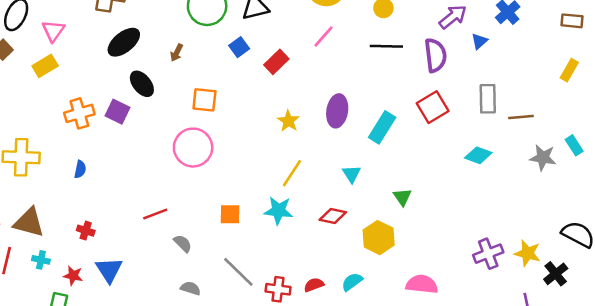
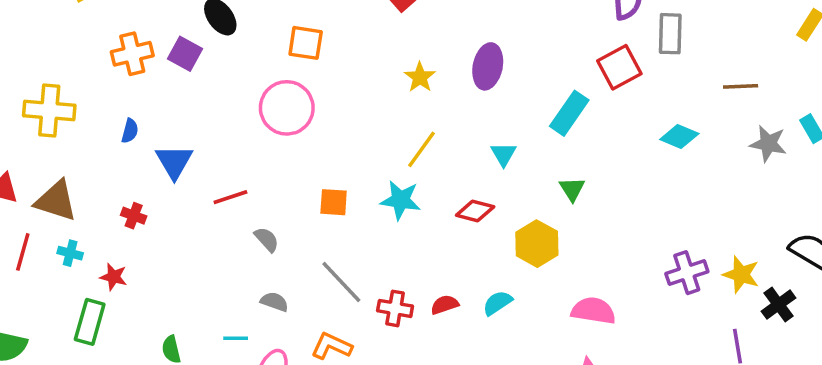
gray rectangle: (488, 99) -> (670, 34), moved
cyan rectangle: (382, 127) -> (569, 113), moved
blue triangle: (109, 270) -> (174, 162), moved

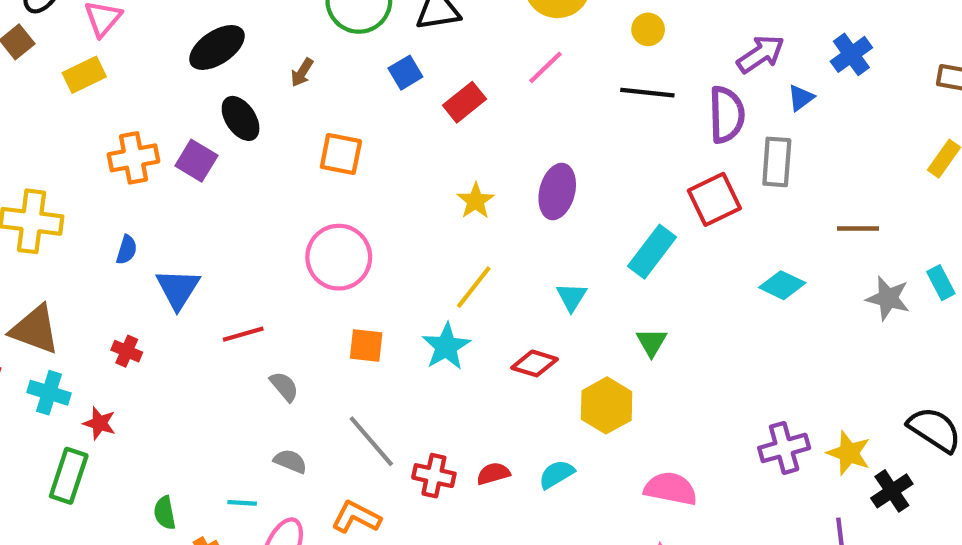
pink circle: (287, 108) -> (339, 257), moved
cyan star: (401, 200) -> (446, 346), turned 30
cyan cross: (70, 253) -> (49, 393), size x1.4

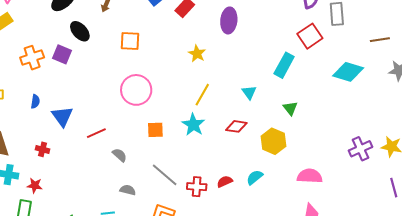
purple ellipse: (557, 192) -> (229, 20), moved
cyan diamond: (782, 285) -> (348, 72), size x1.4

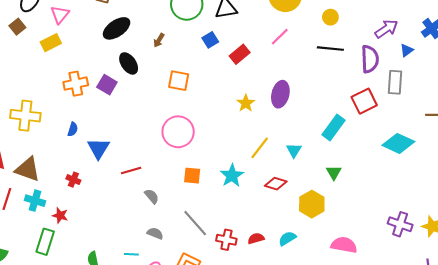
purple ellipse: (229, 20) -> (280, 94), moved
yellow line: (202, 95) -> (260, 148), moved
purple cross: (360, 149) -> (400, 224), turned 35

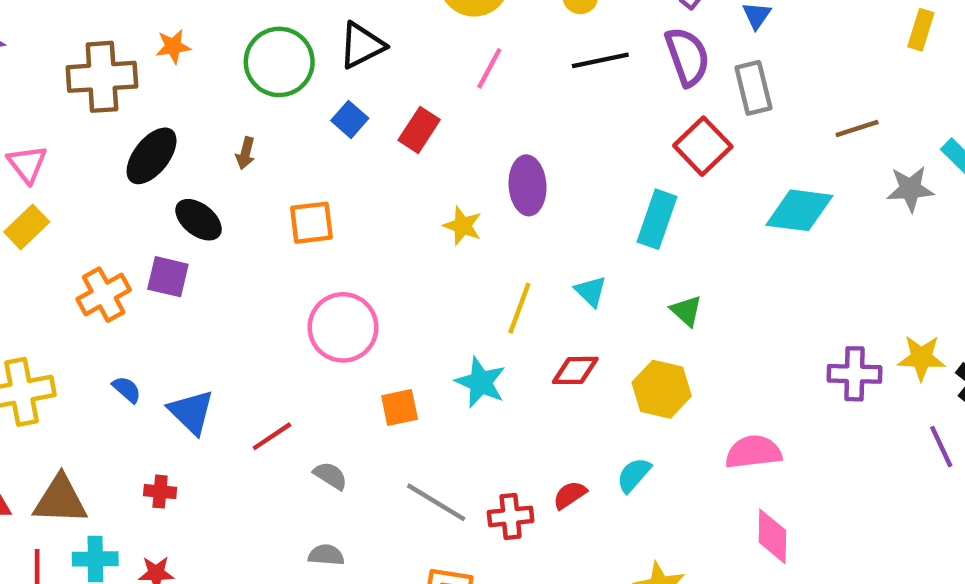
blue semicircle: (73, 129) -> (127, 389), turned -48
gray semicircle: (155, 233) -> (326, 555), moved

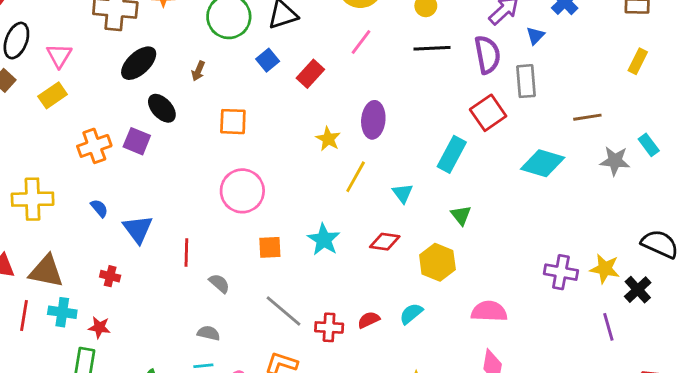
yellow line: (519, 308) -> (356, 177), moved
red line: (272, 436) -> (186, 253), turned -64

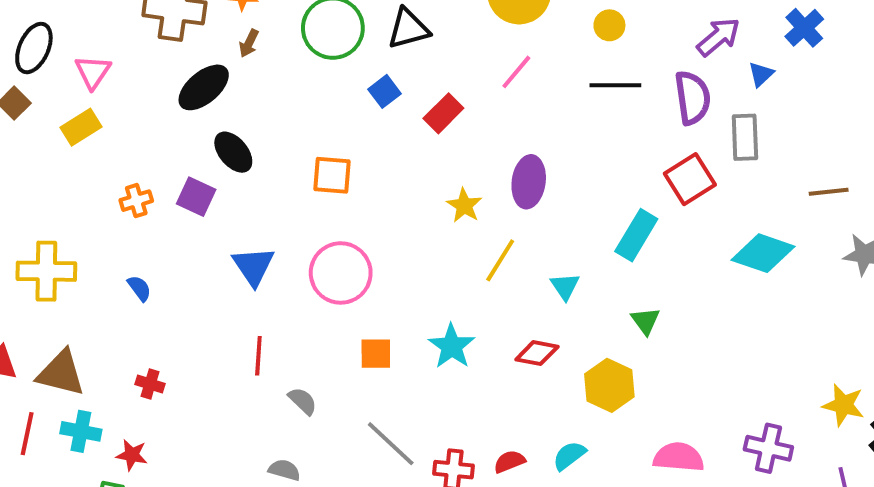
brown arrow: (198, 71) -> (249, 43), moved
orange cross: (94, 146) -> (136, 201), size x0.7
blue triangle: (138, 229) -> (253, 266), moved
purple cross: (561, 272) -> (768, 448), moved

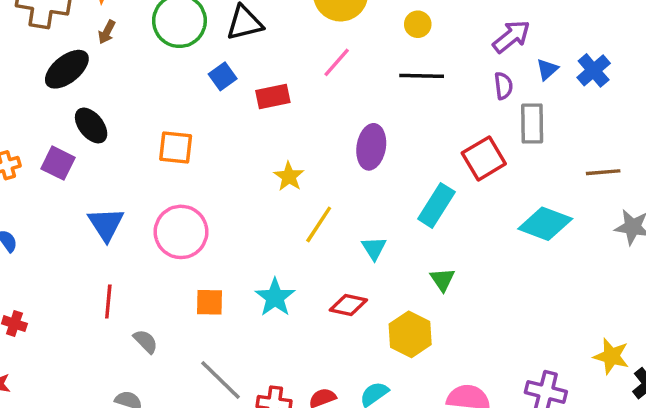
blue cross: (804, 28) -> (594, 70), moved
purple semicircle: (693, 98) -> (503, 86), moved, size x0.6
red rectangle: (443, 113) -> (273, 97), turned 32
purple ellipse: (529, 182) -> (371, 147), moved

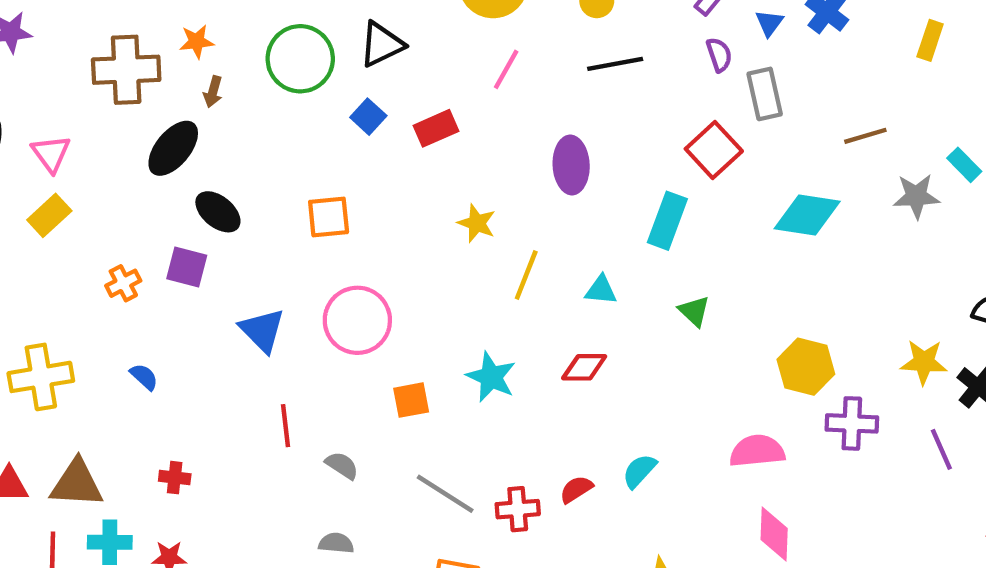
cyan triangle: (374, 248) -> (601, 290), turned -40
yellow hexagon: (410, 334) -> (806, 367), moved

